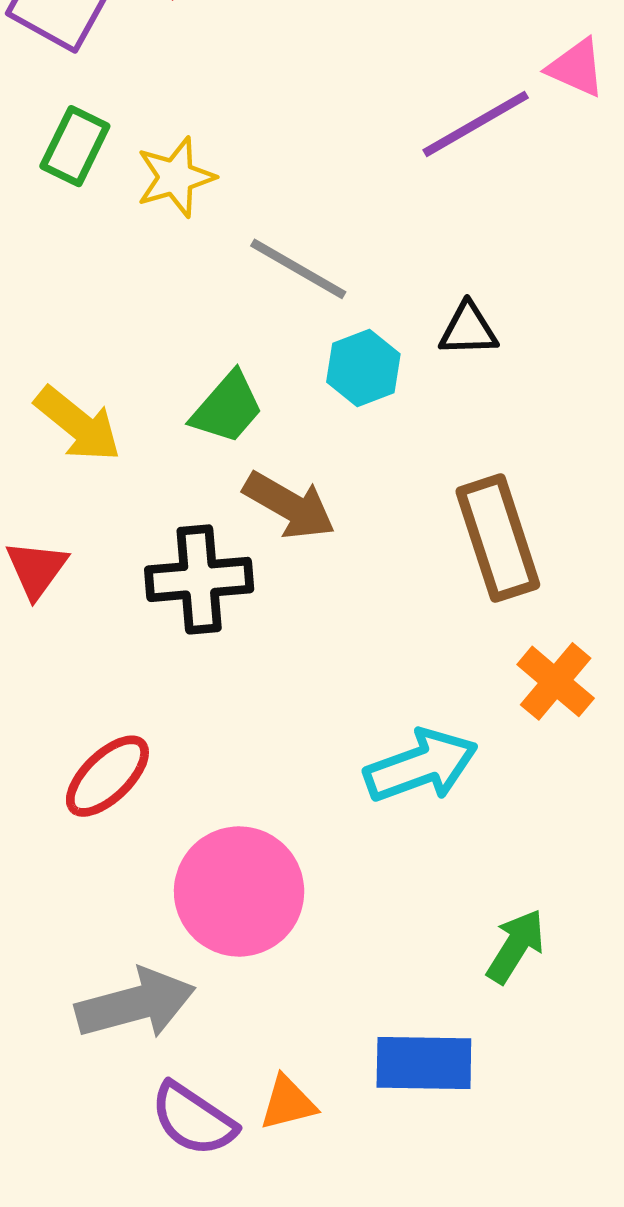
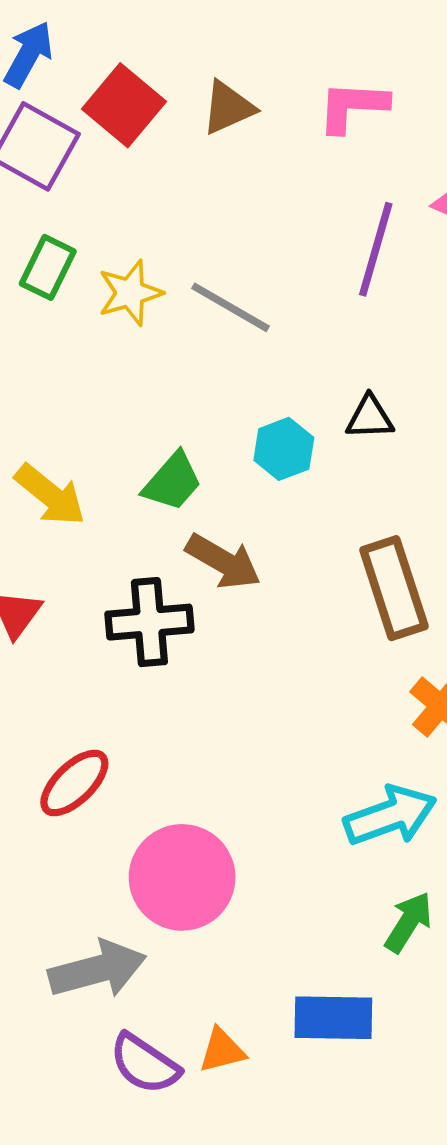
purple line: (476, 124) -> (376, 249), turned -44
gray line: (298, 269) -> (231, 307), moved
cyan arrow: (421, 766) -> (390, 816), moved

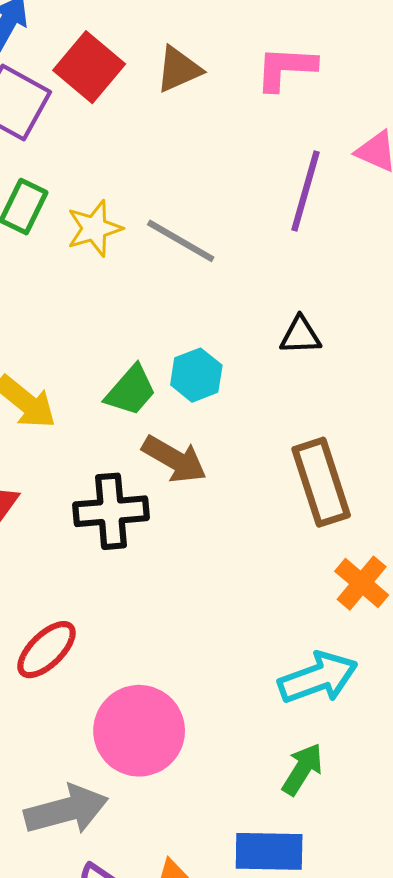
cyan hexagon: (284, 449) -> (196, 375), moved
green arrow: (408, 922) -> (302, 769), moved

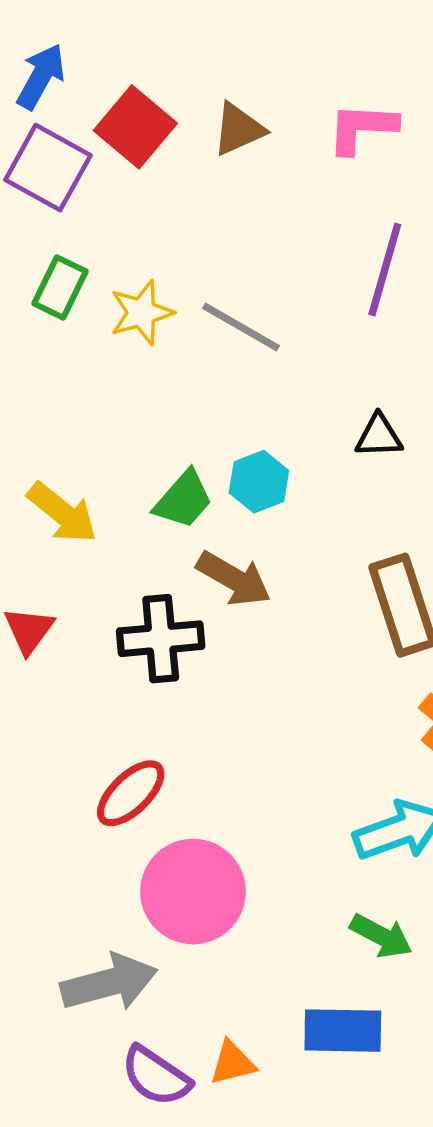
red ellipse: (47, 650) -> (131, 793), moved
green arrow: (302, 769) -> (381, 936), turned 86

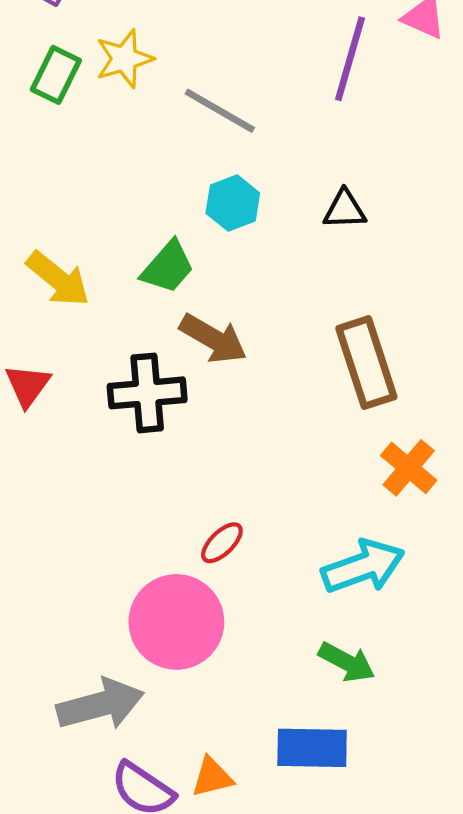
yellow star: (141, 313) -> (124, 59), moved
cyan hexagon: (259, 482) -> (233, 203), moved
red ellipse: (131, 793) -> (222, 543), moved, size x0.7

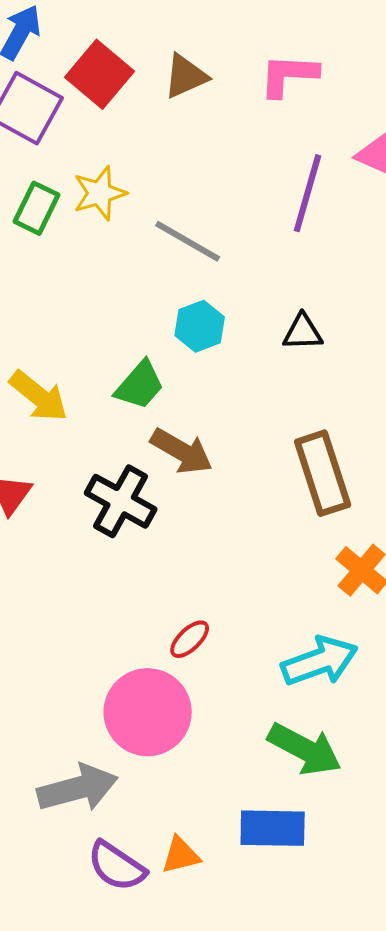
black cross: (147, 393) -> (121, 501), turned 34
green arrow: (347, 662) -> (305, 749), size x1.4

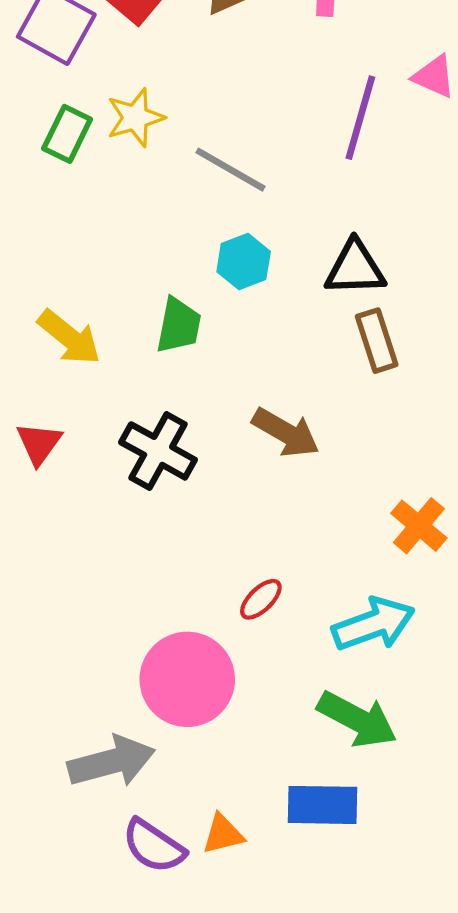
black triangle: (303, 332) -> (355, 268), size x1.4
green trapezoid: (140, 385) -> (179, 325), turned -30
brown arrow: (182, 451) -> (286, 433), moved
brown rectangle: (323, 473) -> (377, 341), moved, size x0.7
red ellipse: (190, 639) -> (261, 599), moved

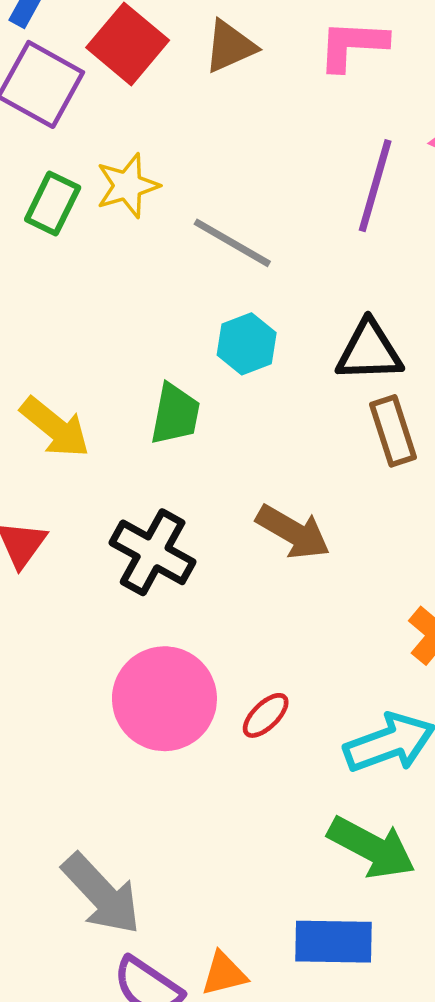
pink circle: (187, 679) -> (164, 699), moved
gray arrow: (111, 762) -> (101, 894), turned 62

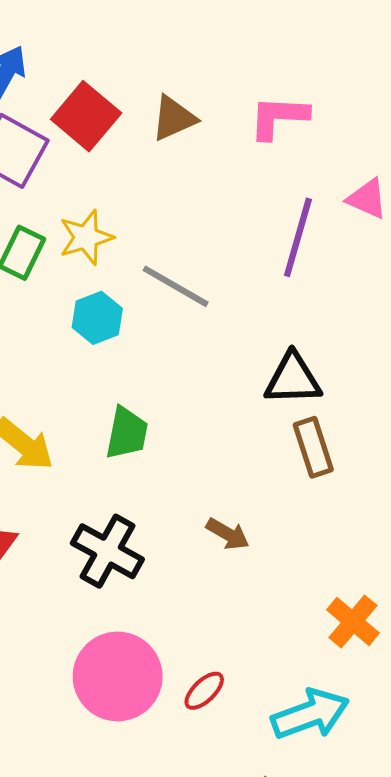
cyan hexagon: (247, 344) -> (97, 318), moved
brown arrow: (293, 532) -> (228, 534), size x0.7

